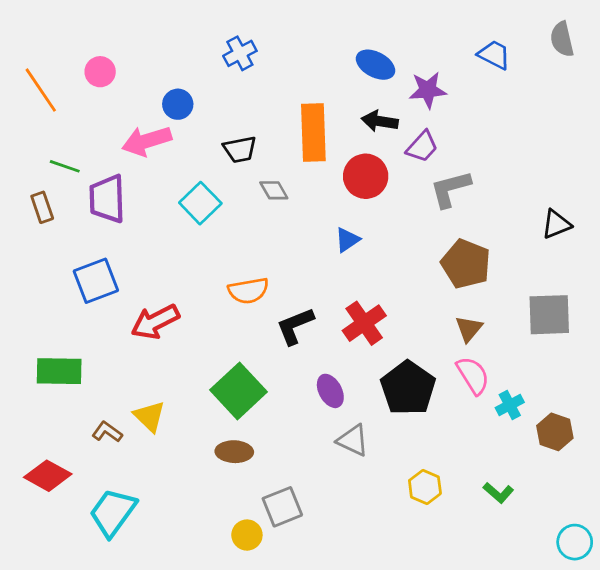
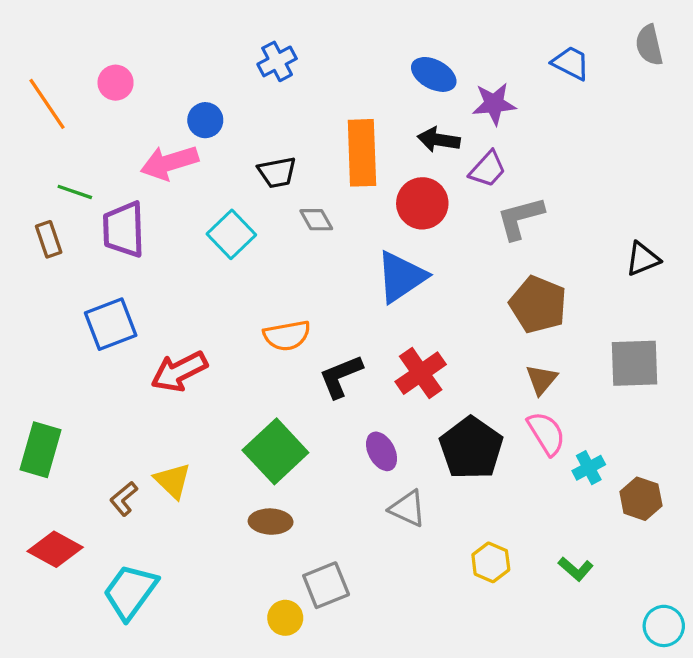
blue triangle: (347, 240) -> (401, 277), size x1.8
green rectangle: (59, 371) -> (40, 450), moved, turned -75
brown L-shape: (107, 432) -> (124, 499), turned -76

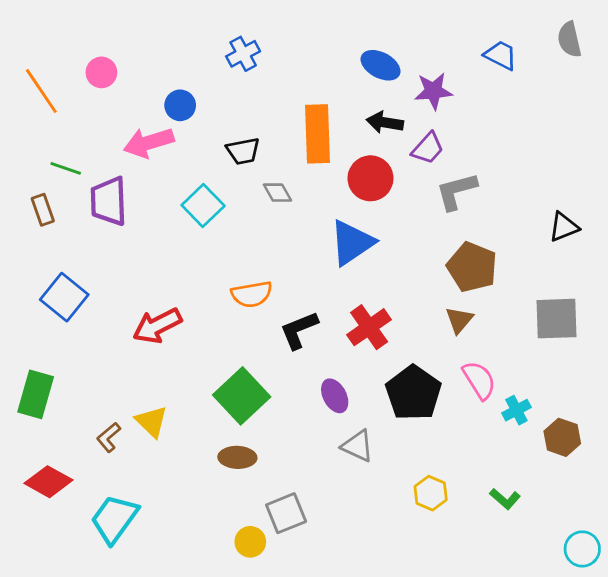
blue square: (111, 324) -> (64, 297), moved, turned -30
brown triangle: (541, 380) -> (459, 320), moved

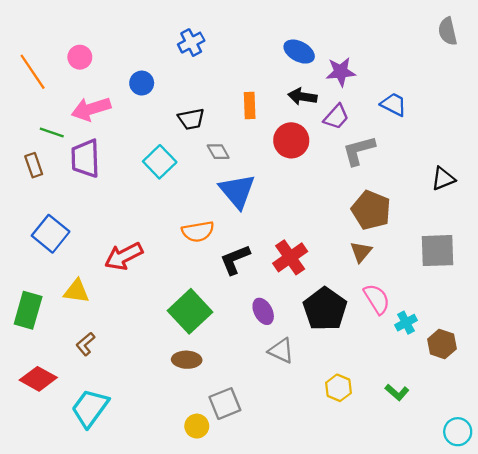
blue trapezoid: (501, 55) -> (394, 104), moved
orange rectangle: (318, 134) -> (250, 106), size x0.6
pink arrow: (149, 143) -> (91, 109), moved
blue triangle: (352, 243) -> (237, 191), moved, turned -36
yellow triangle: (152, 422) -> (76, 291), moved, turned -36

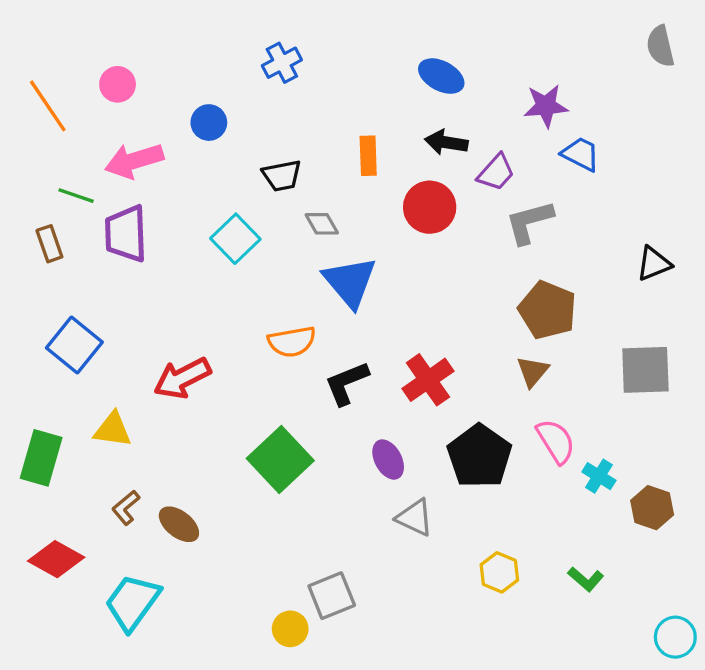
purple star: (341, 72) -> (546, 106), moved
cyan cross: (406, 323) -> (599, 476), turned -30
brown ellipse: (187, 360) -> (179, 524), moved, turned 36

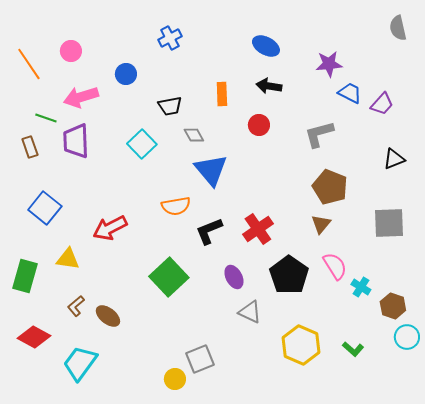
purple trapezoid: (496, 172) -> (382, 104), moved
red circle: (430, 207) -> (259, 125), size x0.7
yellow hexagon: (499, 572) -> (301, 345), size x1.6
cyan circle: (675, 637) -> (407, 337), moved

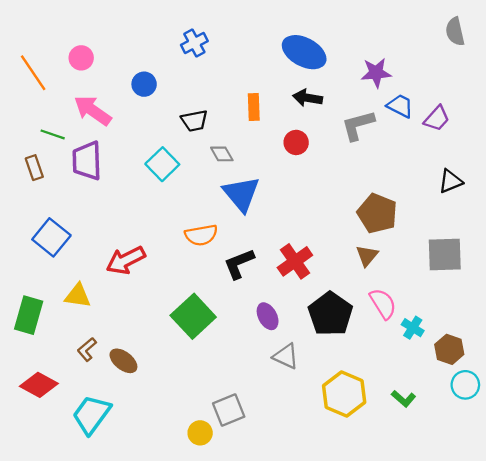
blue ellipse: (266, 46) -> (304, 52), size x1.4
pink arrow: (81, 97) -> (93, 110), turned 52
gray L-shape: (319, 134) -> (358, 125), moved

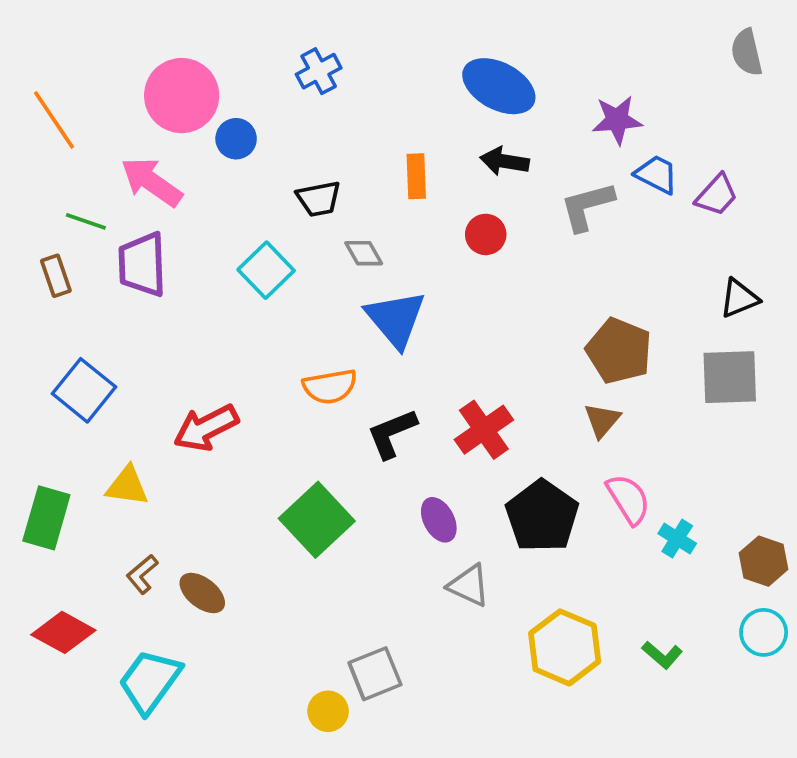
pink circle: (81, 58) -> (182, 96), moved, size x1.8
gray square: (445, 255) -> (730, 377), moved
brown hexagon: (449, 349) -> (764, 561), moved

